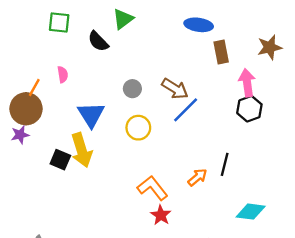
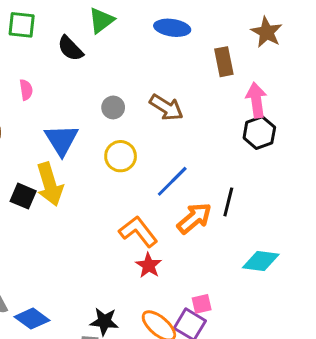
blue ellipse: (199, 25) -> (172, 28), moved
brown star: (270, 47) -> (267, 32), moved, turned -30
blue line: (186, 110) -> (172, 181), moved
orange arrow: (197, 177) -> (194, 218), size x1.4

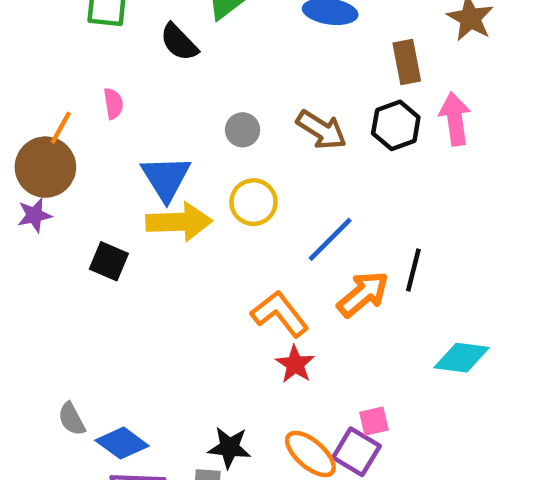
black hexagon: (259, 133) -> (396, 125), moved
yellow arrow: (50, 184) -> (179, 222), moved, turned -75

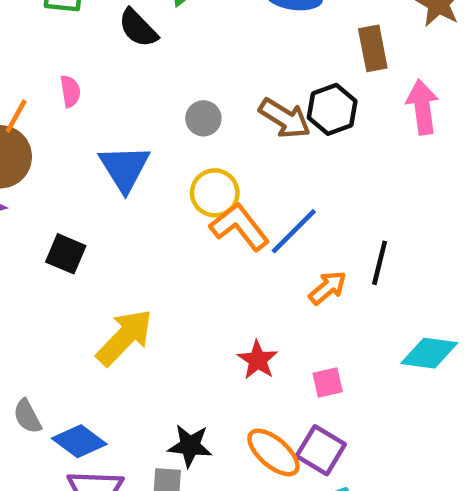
black hexagon: (396, 125) -> (332, 109), moved
yellow arrow: (179, 222) -> (124, 337), moved, turned -44
orange arrow: (363, 294) -> (328, 288), size x0.7
orange L-shape: (280, 314) -> (240, 227), moved
pink square: (374, 421) -> (328, 382), moved

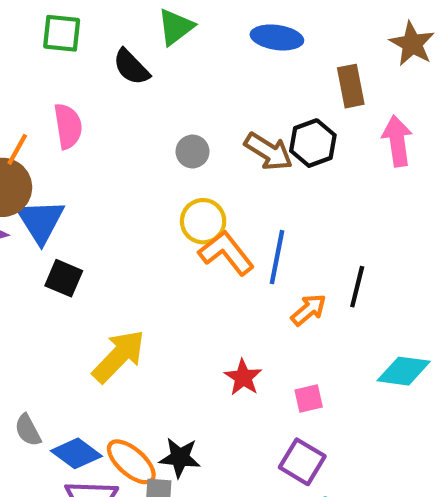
pink semicircle: (70, 91) -> (68, 126), size x1.5
blue triangle: (124, 168) -> (40, 221), moved
blue line: (294, 231) -> (277, 257), turned -34
orange ellipse: (273, 452) -> (131, 462), moved

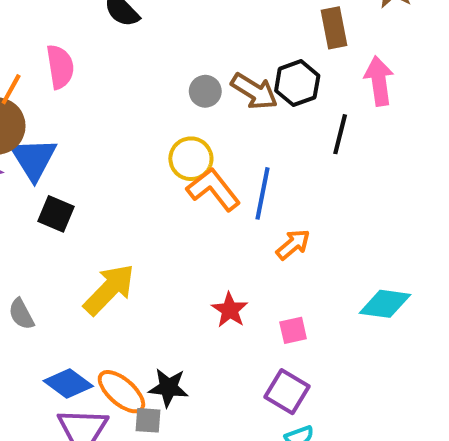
gray circle: (193, 151) -> (205, 91), moved
black line: (357, 287) -> (340, 134), moved
gray semicircle: (28, 430) -> (21, 314), moved

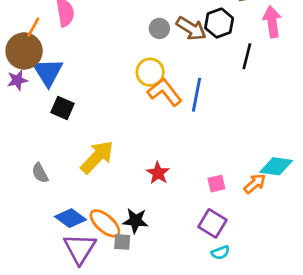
orange arrow: (293, 245) -> (255, 184), moved
red star: (230, 310) -> (158, 173), moved

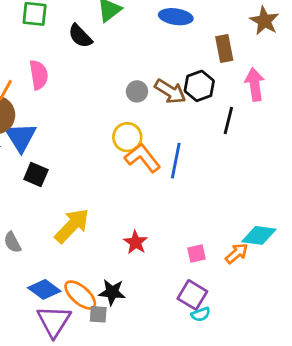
cyan semicircle: (220, 253) -> (201, 314), moved

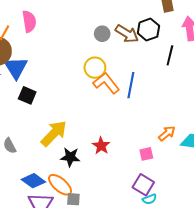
orange arrow: (237, 253) -> (167, 133), moved
black star: (112, 292) -> (70, 157), moved

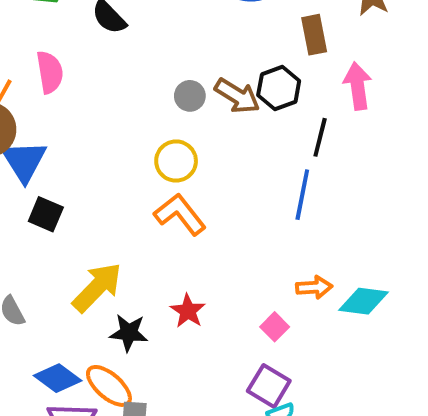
orange L-shape: (106, 83) -> (180, 214), moved
blue line: (131, 85) -> (302, 195), moved
orange arrow: (167, 133) -> (314, 287), turned 36
pink square: (146, 154) -> (275, 327), turned -32

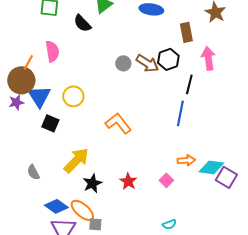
yellow circle: (176, 161) -> (73, 96), moved
red star: (188, 311) -> (128, 181), moved
black star: (129, 333) -> (92, 183), turned -30
purple square: (269, 386) -> (226, 177), moved

